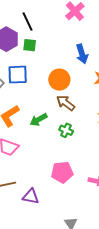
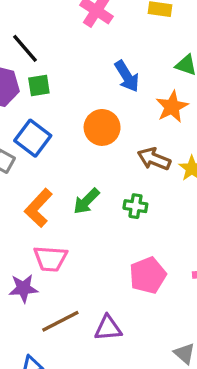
blue square: (18, 75) -> (33, 138), turned -35
brown arrow: (66, 103) -> (154, 159), moved

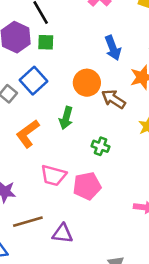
brown arrow: (154, 159) -> (114, 99), moved
green arrow: (86, 201) -> (66, 118), moved, turned -40
pink trapezoid: (50, 259) -> (53, 175), moved
pink pentagon: (148, 275) -> (87, 186), moved

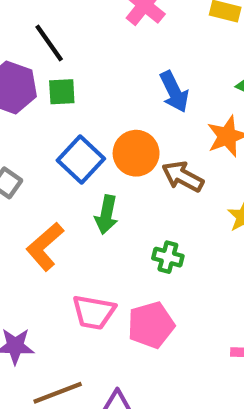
blue square: (34, 81) -> (81, 160), moved

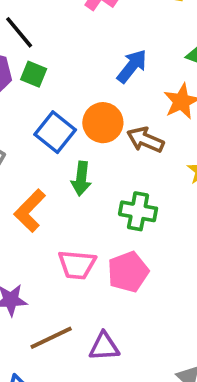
green square: (62, 92) -> (34, 74), turned 30
blue arrow: (174, 92) -> (132, 66), turned -111
green cross: (168, 257) -> (138, 211), size x1.4

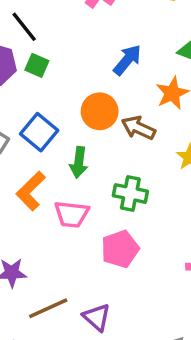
blue square: (55, 132) -> (39, 132), moved
pink trapezoid: (77, 265) -> (72, 214), moved
purple triangle: (104, 347) -> (97, 317), turned 44

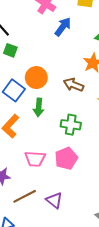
blue arrow: (127, 60) -> (63, 27), moved
orange circle: (100, 111) -> (36, 78), moved
pink trapezoid: (72, 214) -> (35, 159), moved

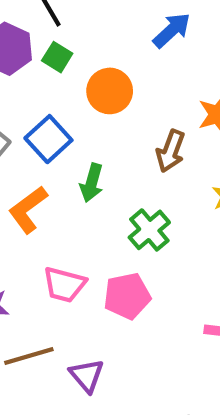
orange circle: (36, 78) -> (110, 91), moved
brown arrow: (74, 85) -> (171, 151), turned -102
green cross: (71, 125) -> (149, 230), turned 30

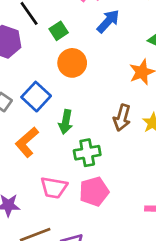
green square: (57, 57) -> (59, 31), moved, turned 30
brown arrow: (171, 151) -> (122, 118), moved
green cross: (149, 230) -> (87, 153), moved, turned 35

